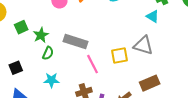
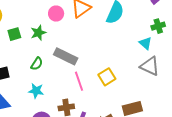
green star: (41, 35) -> (38, 33), moved
gray triangle: (143, 45) -> (150, 66), moved
yellow square: (120, 55) -> (107, 77), turned -30

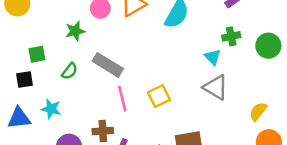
green square: (14, 34) -> (37, 54), moved
cyan star: (36, 91) -> (51, 109), moved

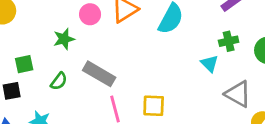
gray triangle: (216, 87) -> (238, 94), moved
yellow square: (159, 96) -> (154, 106), turned 30

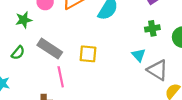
cyan triangle: (209, 64) -> (139, 55), moved
yellow square: (154, 106) -> (88, 54), moved

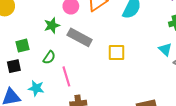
gray rectangle: (50, 49) -> (80, 37), moved
pink line: (61, 77) -> (66, 76), moved

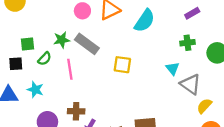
green star: (52, 25) -> (62, 40), moved
green semicircle: (49, 57) -> (45, 59), moved
pink line: (66, 76) -> (70, 69), moved

